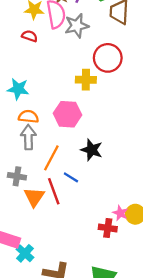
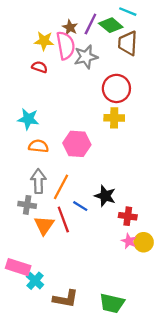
yellow cross: (86, 80) -> (114, 118), moved
gray arrow: (28, 137) -> (38, 181), moved
black star: (92, 150) -> (105, 196), moved
red cross: (108, 228) -> (128, 216), moved

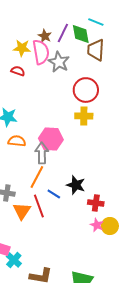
green diamond: (111, 25) -> (81, 34), turned 40
gray star: (86, 57) -> (59, 62), turned -30
gray arrow: (38, 181) -> (42, 153), moved

